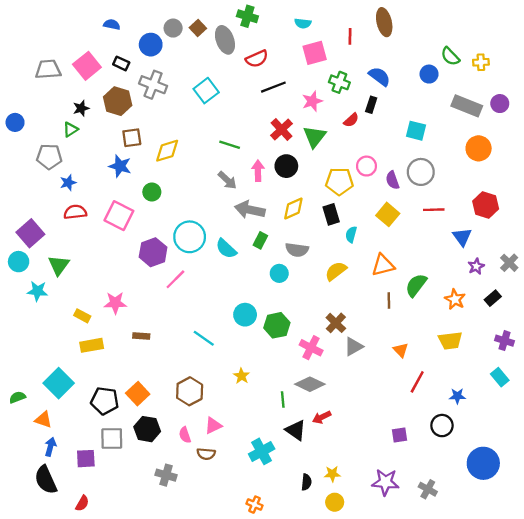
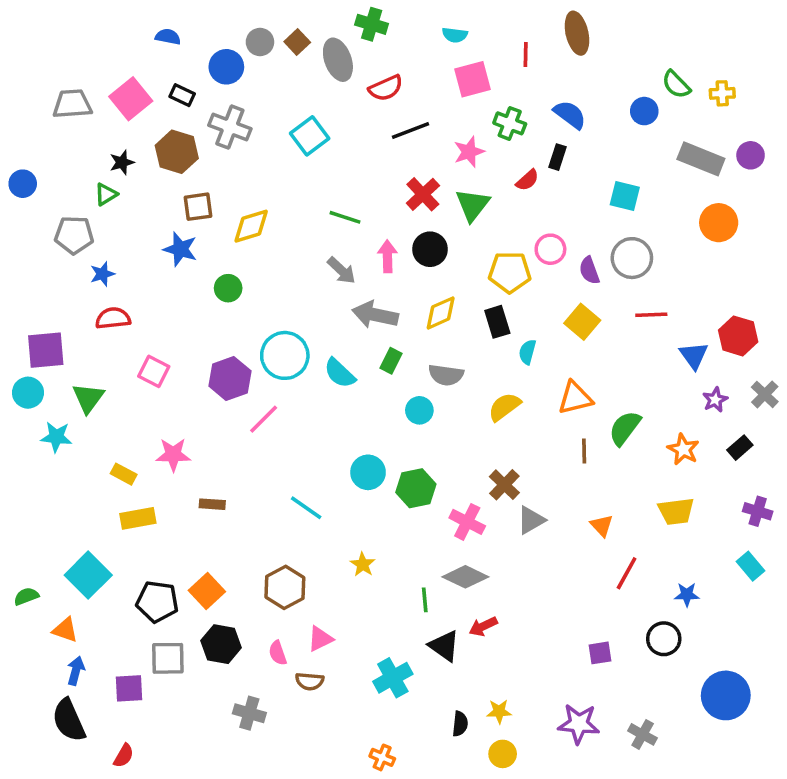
red hexagon: (486, 205) -> (738, 336), moved
pink square: (119, 216) -> (154, 371), moved, size x0.7
purple square: (30, 233) -> (46, 350), turned 36

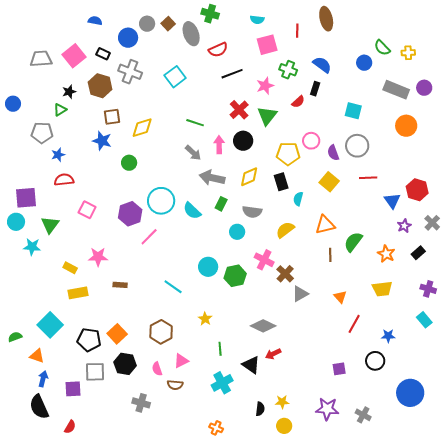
pink cross: (467, 522) -> (264, 260), moved
green line: (425, 600) -> (220, 349), moved

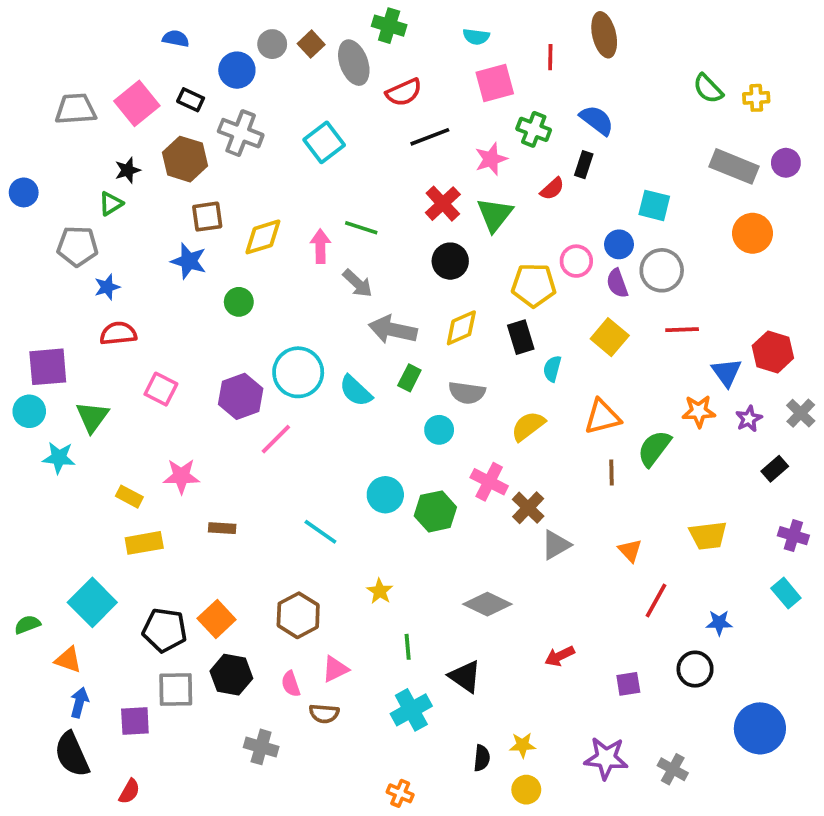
blue circle: (364, 63) -> (619, 244), moved
pink arrow: (219, 145) -> (320, 246), moved
orange star: (386, 254) -> (699, 411), moved, turned -30
red arrow: (273, 354) -> (560, 656), moved

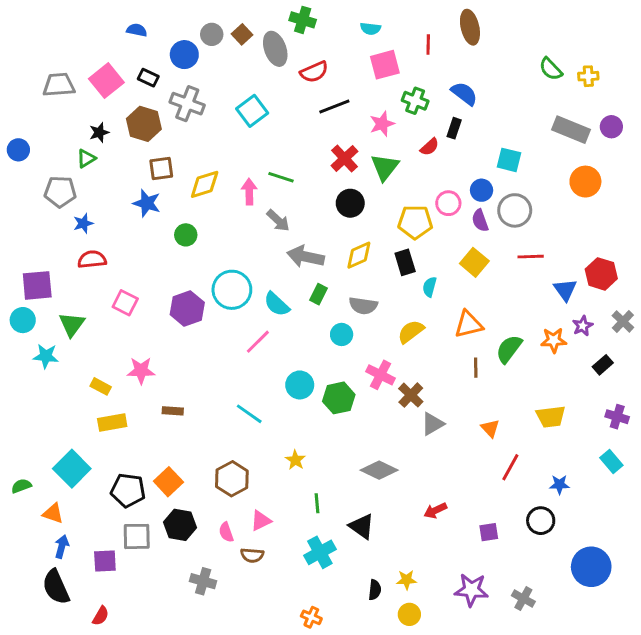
orange star: (699, 411) -> (554, 340), moved
pink line: (276, 439) -> (258, 342), moved

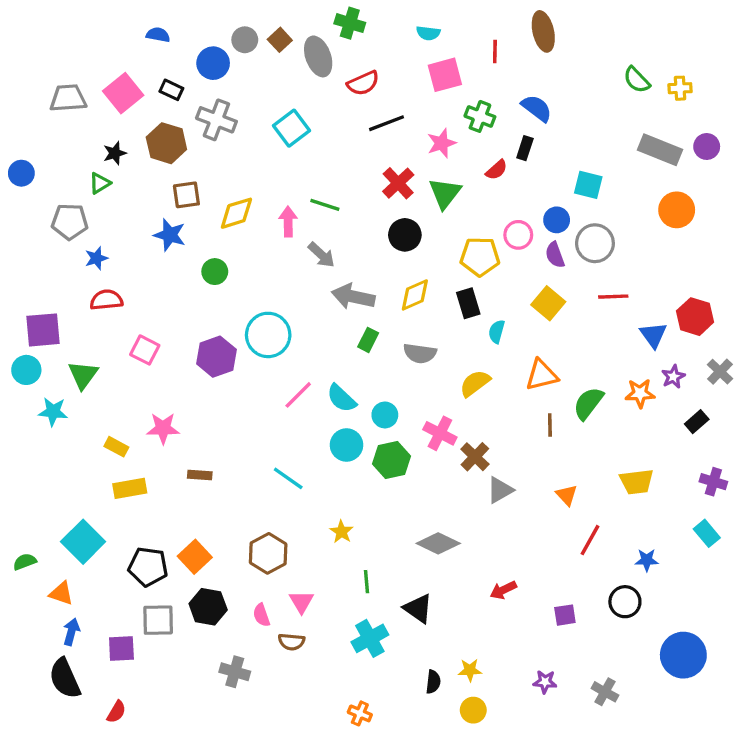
cyan semicircle: (277, 304) -> (342, 398), moved
cyan circle: (342, 334) -> (385, 415), moved
pink triangle: (261, 521) -> (301, 602), turned -35
purple star: (471, 590) -> (545, 682), size x0.6

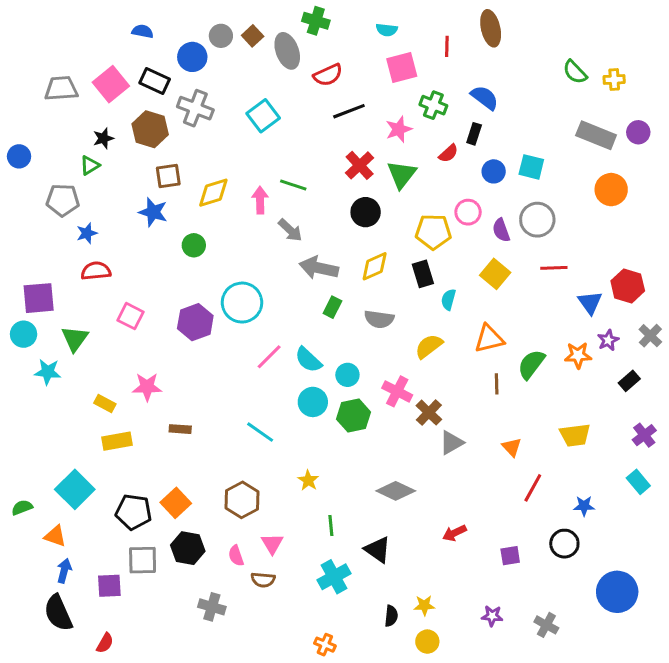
black rectangle: (171, 90) -> (155, 81), size x1.4
blue circle: (557, 220) -> (494, 171), moved
purple cross: (713, 482) -> (644, 435), turned 35

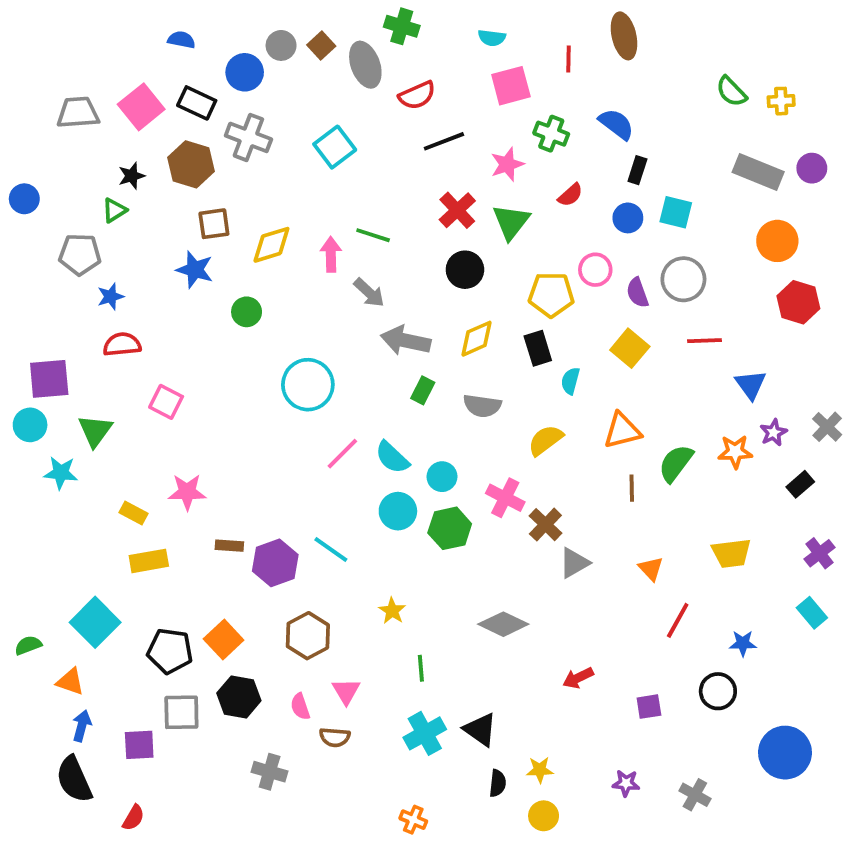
black rectangle: (474, 134) -> (637, 170), moved
red hexagon: (628, 286) -> (798, 302), moved
purple hexagon: (195, 322) -> (275, 563), moved
black triangle: (378, 550) -> (480, 730), moved

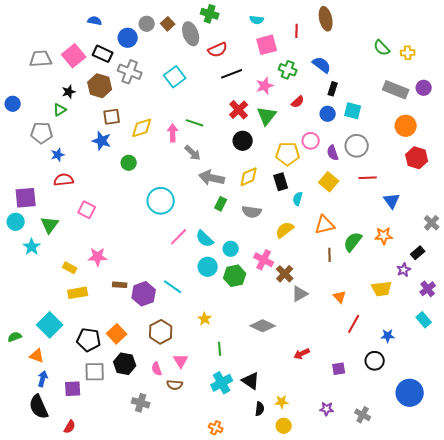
purple star: (774, 433) -> (404, 270), moved
cyan star: (61, 473) -> (32, 247), turned 30

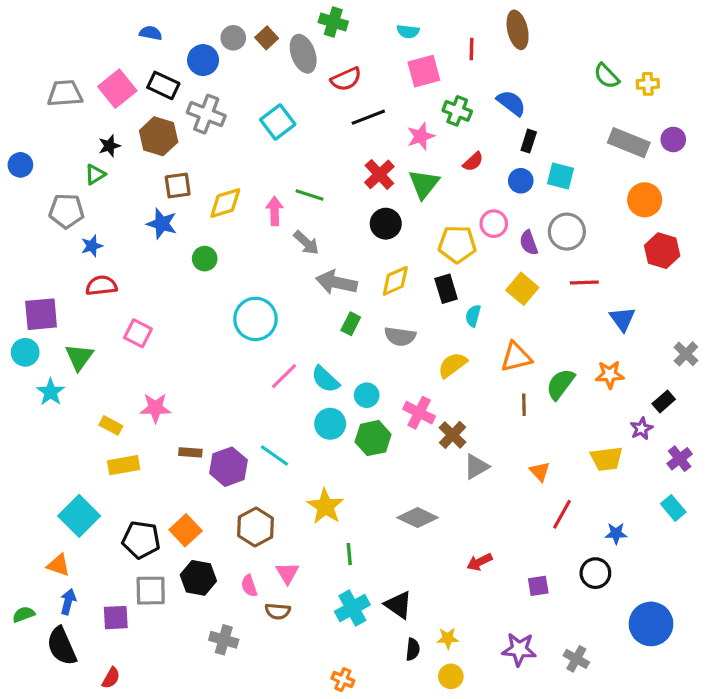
yellow star: (205, 319) -> (325, 506), size x1.6
green semicircle: (15, 337) -> (24, 614), moved
purple star: (327, 409) -> (519, 649), size x1.5

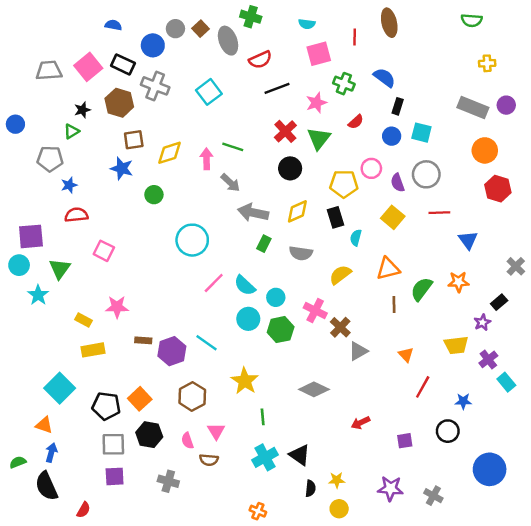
green semicircle: (607, 76) -> (472, 20), moved, turned -42
purple cross: (680, 459) -> (488, 359), moved
purple square: (116, 618) -> (115, 476), moved

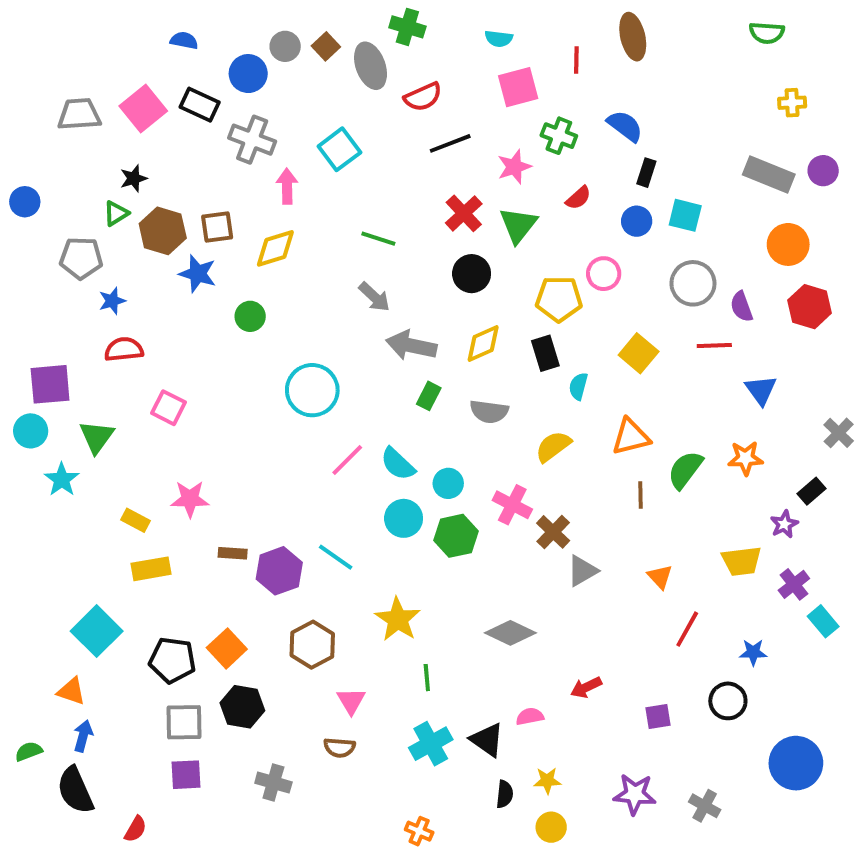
brown hexagon: (119, 103) -> (163, 231), moved
pink arrow: (207, 159) -> (287, 186), moved
purple semicircle: (398, 183) -> (742, 307), moved
pink semicircle: (187, 441) -> (530, 716), moved, turned 98

